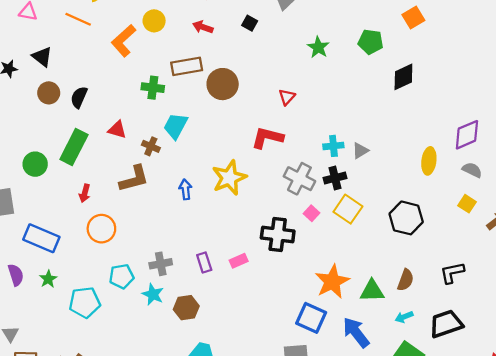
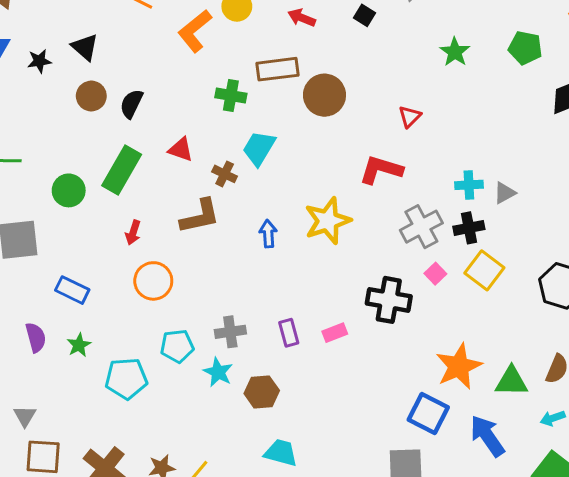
gray cross: (299, 179) -> (421, 227), turned 32
blue rectangle: (41, 238) -> (72, 290), size x0.7

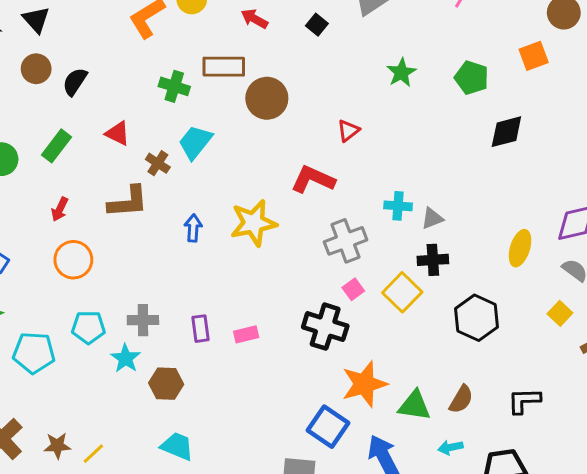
green rectangle: (122, 170) -> (56, 146), size x0.7
black cross: (469, 228) -> (433, 260), moved
black cross: (389, 300) -> (325, 327), moved

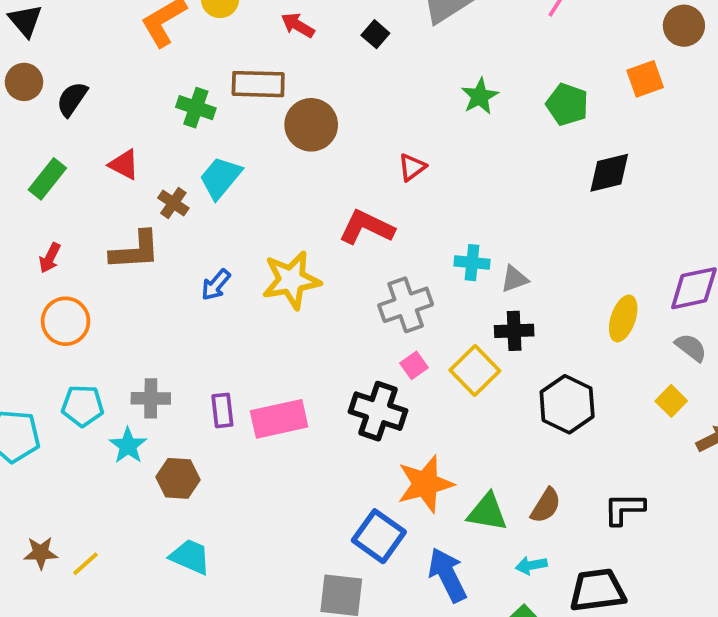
blue arrow: (193, 228) -> (216, 285), turned -144
pink rectangle: (246, 334) -> (279, 419), size x1.8

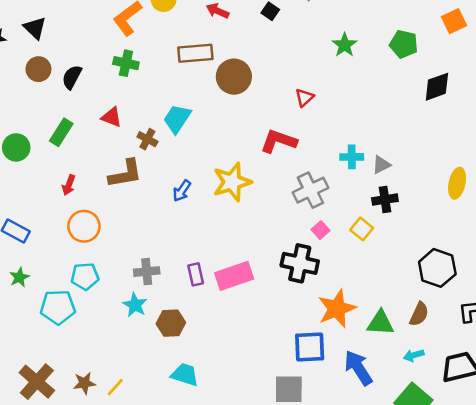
green cross: (196, 108) -> (126, 63), moved
yellow square: (475, 370) -> (362, 229), size x0.7
black hexagon: (567, 404) -> (437, 268), moved
cyan pentagon: (83, 406) -> (85, 276), moved
blue square: (379, 536) -> (310, 347), turned -32

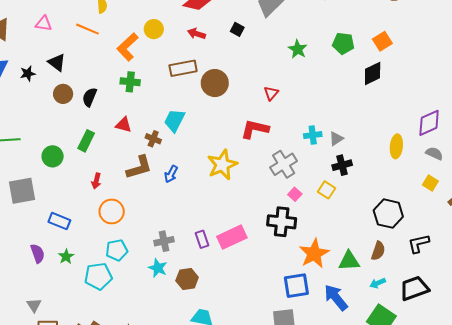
orange square: (454, 21) -> (382, 41), moved
blue arrow: (182, 191) -> (171, 174), moved

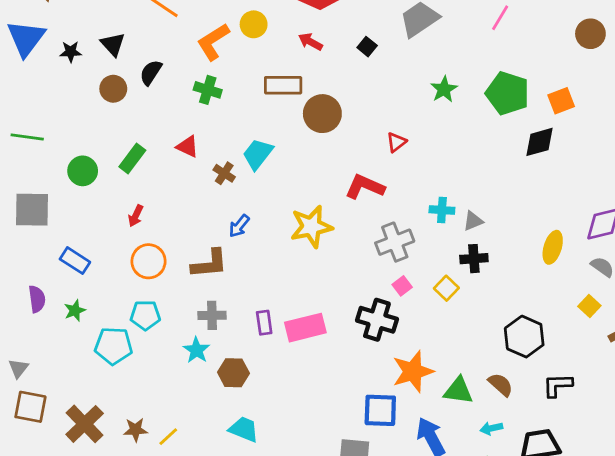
green pentagon: (343, 43) -> (508, 93), size x1.4
black semicircle: (90, 97) -> (151, 72), moved
brown L-shape: (139, 167) -> (209, 264), moved
brown semicircle: (378, 251) -> (501, 385), turned -78

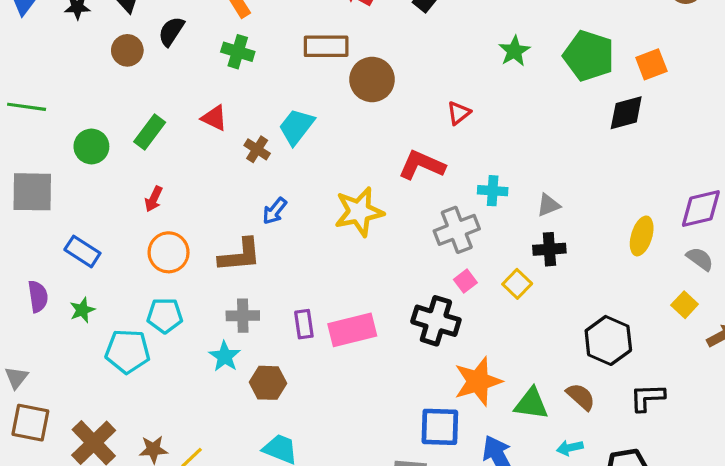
cyan cross: (442, 210) -> (493, 191), moved

